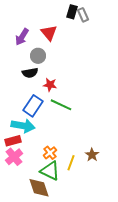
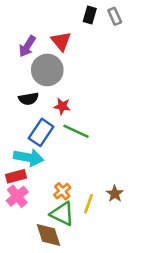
gray rectangle: (83, 15) -> (115, 16), moved
gray circle: (38, 56) -> (47, 70), size x1.6
black semicircle: (30, 73) -> (29, 99), moved

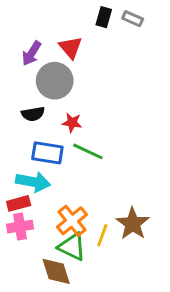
gray rectangle: (115, 16) -> (133, 19), turned -42
blue rectangle: (41, 132) -> (47, 153), turned 65
orange cross: (62, 191) -> (72, 221), size x1.5
brown star: (115, 194) -> (133, 224), size x1.6
pink cross: (17, 196) -> (20, 227), turned 30

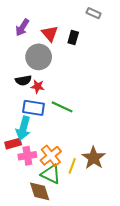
black rectangle: (104, 17) -> (73, 38), moved
purple arrow: (32, 53) -> (22, 27), moved
red star: (72, 123) -> (38, 86), moved
cyan arrow: (33, 182) -> (23, 128), turned 95
pink cross: (20, 227) -> (27, 156), moved

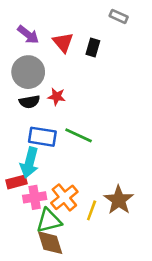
purple arrow: (22, 27) -> (28, 35), turned -84
gray circle: (39, 57) -> (28, 72), moved
red star: (38, 86) -> (57, 97), moved
green triangle: (51, 174) -> (49, 221), moved, turned -40

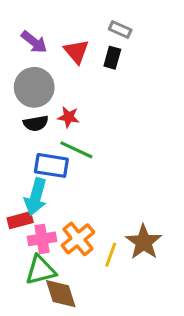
gray rectangle: (119, 16) -> (120, 30), moved
green line: (79, 135) -> (76, 150), moved
green triangle: (49, 221) -> (40, 270), moved

